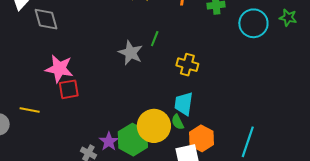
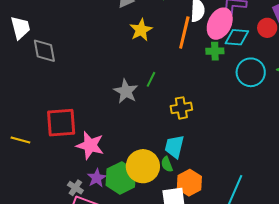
yellow cross: (187, 65) -> (181, 108), turned -30
pink star: (59, 69) -> (90, 145), moved
red square: (69, 89) -> (61, 123), size x1.5

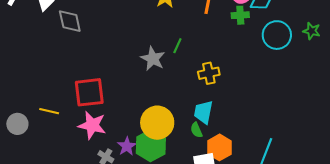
pink star: (90, 145) -> (92, 125), moved
yellow circle: (143, 166) -> (157, 123), moved

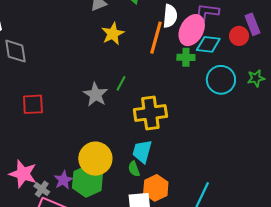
green star: (312, 31) -> (256, 78), turned -30
yellow cross: (209, 73) -> (150, 113), size x1.5
red square: (89, 92) -> (33, 104), moved, size x0.7
pink star: (92, 125) -> (23, 174), moved

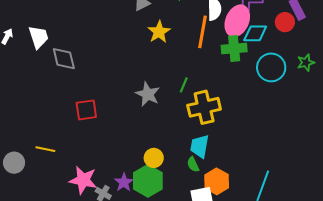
green cross: (186, 57) -> (234, 48), size x1.4
green line: (121, 83) -> (184, 85), moved
yellow circle: (95, 159) -> (154, 158), size x0.6

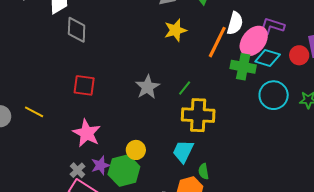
green semicircle: (193, 164) -> (204, 171), moved
pink star: (83, 180) -> (87, 133), moved

